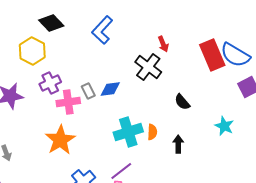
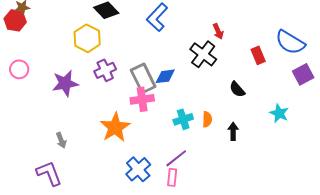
red rectangle: (212, 55) -> (258, 55), moved, size x0.6
gray rectangle: (88, 91) -> (143, 78), size x1.8
pink cross: (68, 102) -> (142, 99), moved
cyan cross: (128, 132) -> (183, 119), size x0.7

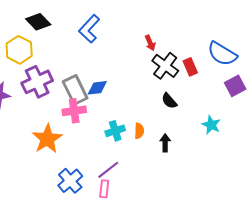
black cross: (203, 54) -> (165, 66), moved
purple cross: (105, 70) -> (37, 82), size x1.4

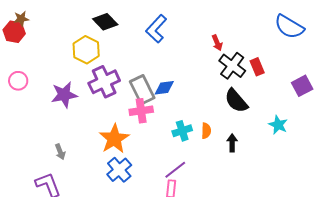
blue semicircle: (222, 54) -> (289, 27), moved
black semicircle: (169, 101) -> (236, 101), size x1.5
blue cross: (70, 181) -> (119, 170), moved

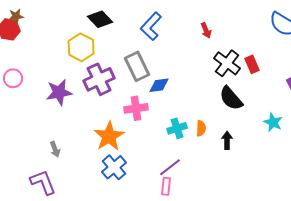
red arrow: (217, 43) -> (206, 30), moved
gray rectangle: (142, 90) -> (137, 66), moved

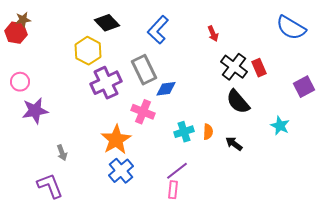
purple star: (59, 92) -> (35, 111), moved
pink cross: (136, 108) -> (143, 112), turned 30
black arrow: (227, 140) -> (234, 144), turned -54

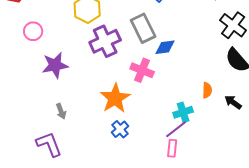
pink circle: (20, 82) -> (33, 31), moved
purple star: (35, 111) -> (55, 65), moved
cyan cross: (184, 132) -> (183, 112), moved
blue cross: (121, 171) -> (120, 129), size x0.7

